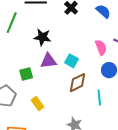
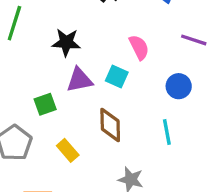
pink semicircle: (101, 47) -> (139, 47), moved
brown diamond: (78, 83) -> (110, 125), moved, turned -60

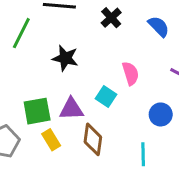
purple triangle: (79, 80) -> (71, 109), moved
green square: (45, 104) -> (37, 111), size x1.4
yellow rectangle: (68, 150) -> (51, 140), moved

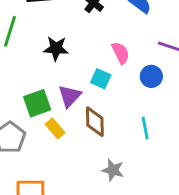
purple triangle: (71, 109) -> (70, 96), turned -35
blue circle: (161, 114) -> (151, 76), moved

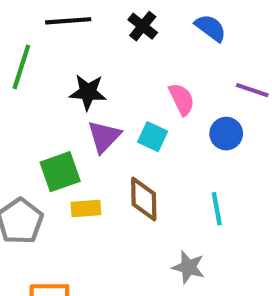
purple triangle: (70, 96) -> (104, 137), moved
yellow rectangle: (55, 128) -> (86, 209), turned -54
gray star: (113, 170) -> (188, 267), moved

